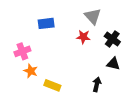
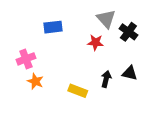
black cross: (112, 39) -> (128, 32), moved
black arrow: (97, 84) -> (106, 79), moved
yellow rectangle: (52, 85) -> (78, 91), moved

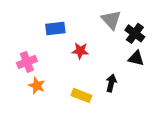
red star: (95, 42) -> (80, 51), moved
black triangle: (130, 73) -> (136, 58), moved

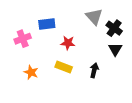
black triangle: (136, 58) -> (115, 49), turned 48
pink cross: (27, 62) -> (23, 39), moved
yellow rectangle: (81, 95) -> (64, 67), moved

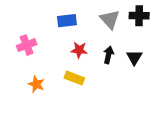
blue rectangle: (47, 24) -> (67, 21), moved
black cross: (114, 28) -> (139, 16), moved, turned -35
black arrow: (94, 70) -> (109, 55), moved

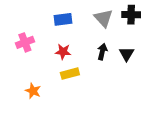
red star: (79, 50) -> (63, 52), moved
yellow rectangle: (74, 78) -> (70, 74), turned -36
orange star: (36, 84) -> (33, 91), moved

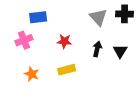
blue rectangle: (63, 19) -> (38, 17), moved
red star: (63, 52) -> (64, 41), moved
orange star: (33, 91) -> (32, 74), moved

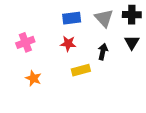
blue rectangle: (38, 17) -> (72, 18), moved
black triangle: (120, 51) -> (132, 42), moved
yellow rectangle: (67, 70) -> (81, 70), moved

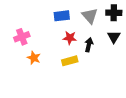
red star: (68, 44) -> (70, 38), moved
orange star: (33, 78) -> (34, 58), moved

